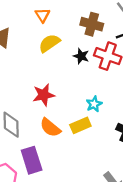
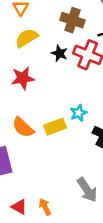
red star: (44, 95) -> (23, 78), moved
cyan star: (94, 104) -> (78, 113), moved

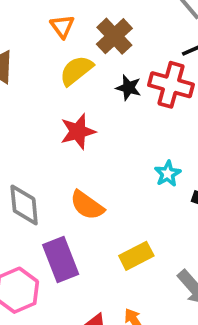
brown cross: (72, 20) -> (114, 36), moved, turned 35
yellow rectangle: (55, 127) -> (136, 256), moved

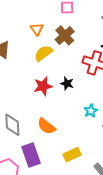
black star: (129, 88) -> (67, 83), moved

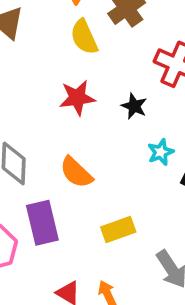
yellow semicircle: (43, 53) -> (84, 37), turned -84
black star: (67, 83) -> (134, 106), moved

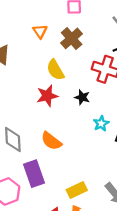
yellow semicircle: (84, 37) -> (55, 70), moved
yellow rectangle: (118, 229) -> (77, 190), moved

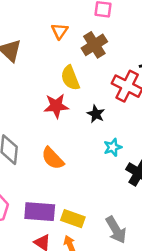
purple rectangle: (34, 174) -> (40, 212), moved, turned -75
yellow rectangle: (77, 190) -> (73, 219), turned 36

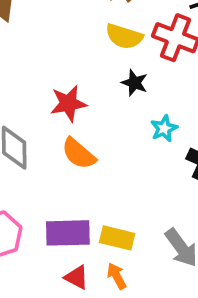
yellow semicircle: (70, 78) -> (124, 36), moved, turned -45
red star: (56, 106) -> (68, 103), moved

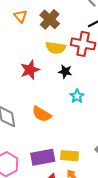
red star: (68, 103) -> (30, 70), moved
cyan star: (164, 128) -> (77, 96), moved

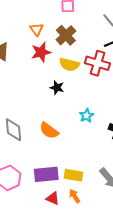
red star: (30, 70) -> (41, 52), moved
black star: (65, 72) -> (57, 88), moved

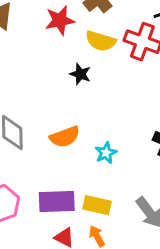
cyan star: (86, 116) -> (106, 153), moved
orange semicircle: (49, 130) -> (65, 137), turned -60

